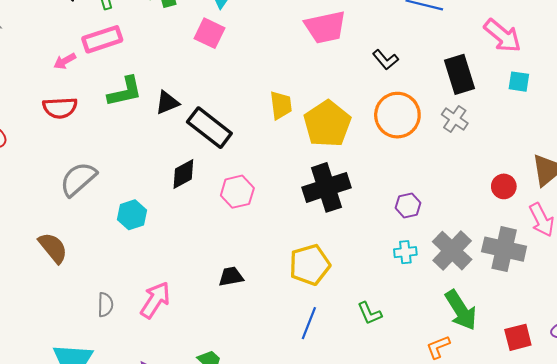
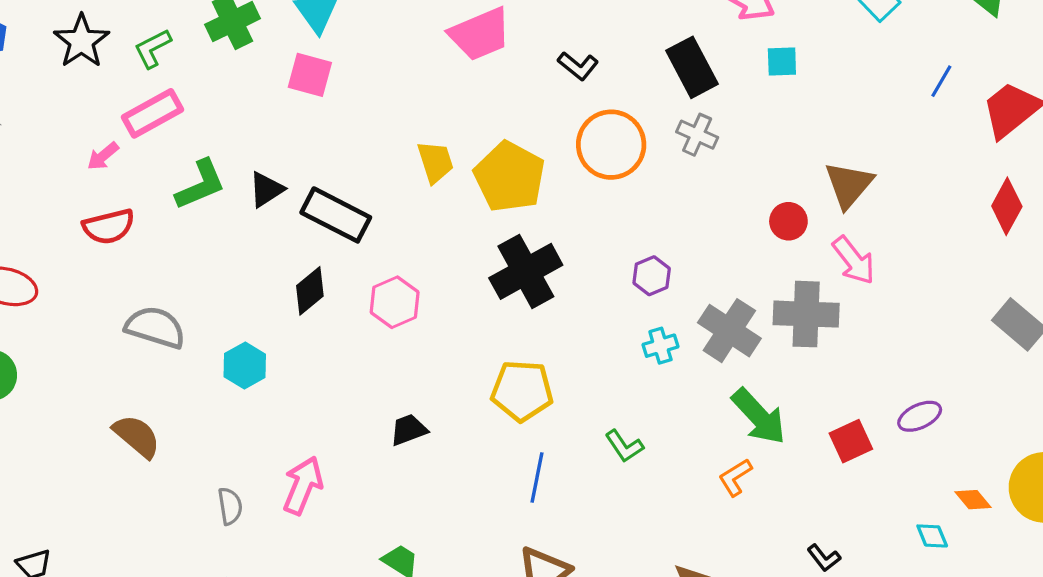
gray semicircle: (78, 179) -> (155, 327), turned 69
yellow pentagon: (310, 265) -> (522, 391), turned 30

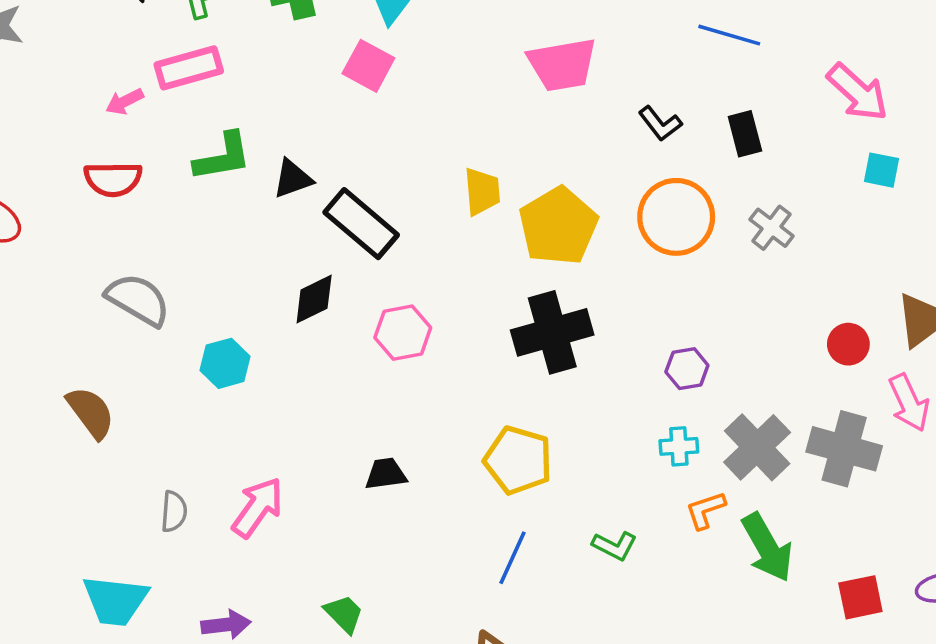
black rectangle: (692, 67) -> (745, 134), moved, size x0.7
green L-shape: (624, 446) -> (615, 546), turned -42
orange L-shape: (735, 477) -> (705, 510), moved

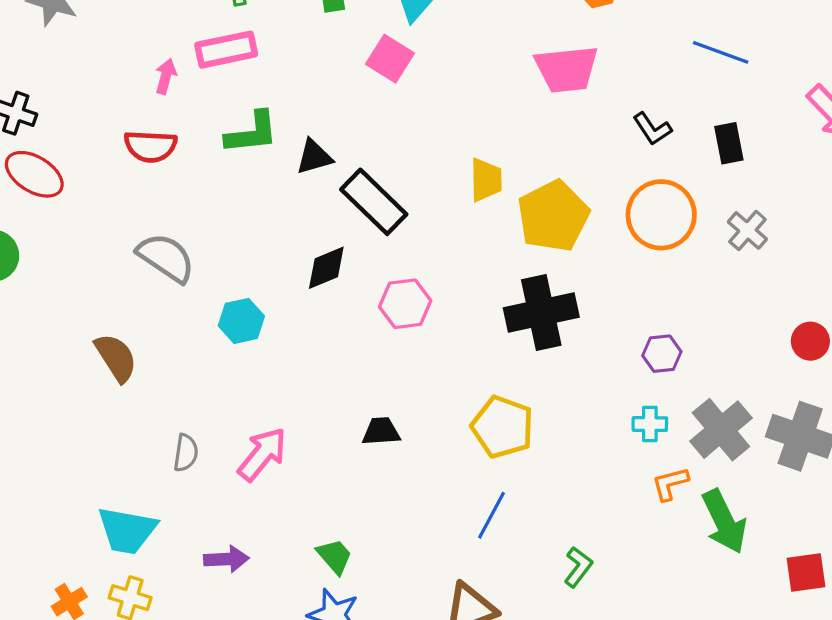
pink arrow: (125, 102) -> (166, 76), turned 128
green L-shape: (615, 546) -> (578, 567), moved, turned -84

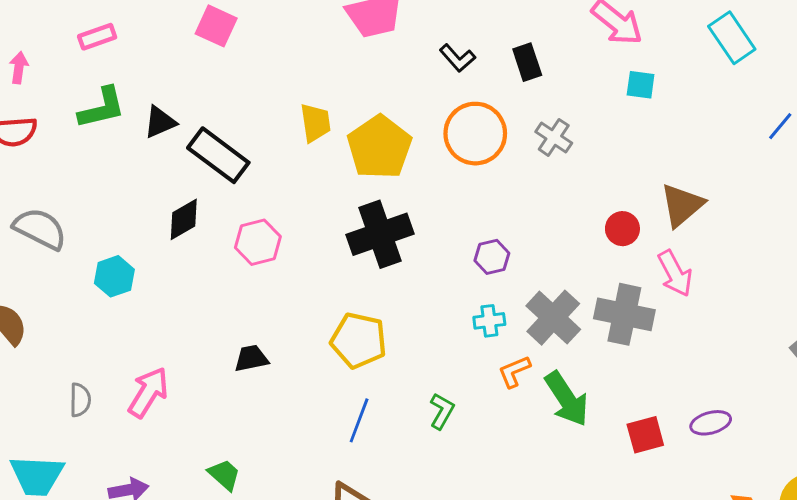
pink rectangle: (226, 50) -> (97, 37), moved, size x0.7
green L-shape: (578, 567) -> (442, 411), moved

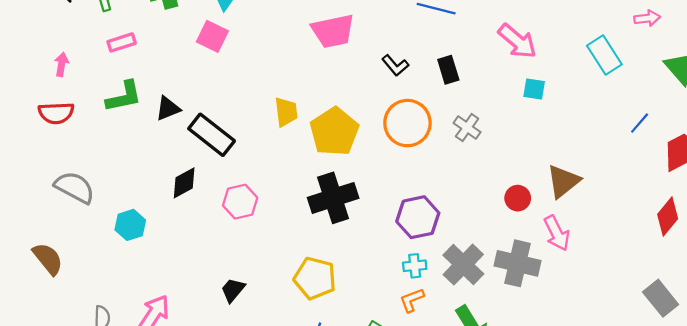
purple hexagon: (492, 257) -> (418, 217), size x1.6
black trapezoid: (251, 358) -> (233, 290), turned -40
orange L-shape: (514, 372) -> (412, 300), moved

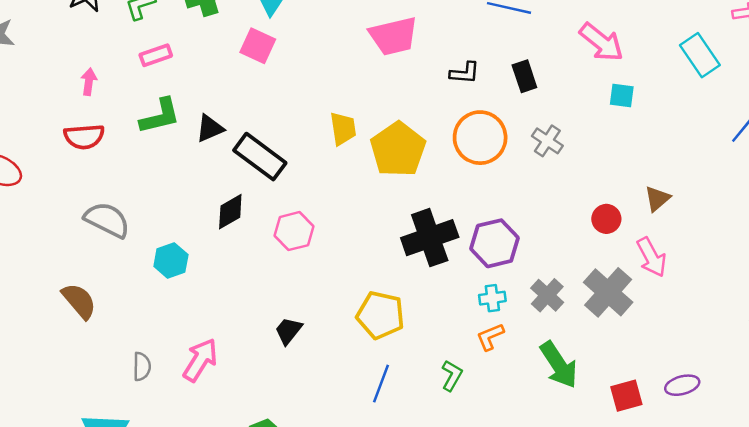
black L-shape: (395, 65) -> (465, 73), turned -44
brown triangle: (563, 181) -> (657, 199), size x0.7
black cross: (333, 198) -> (430, 238), moved
gray cross: (518, 263) -> (608, 292), turned 30
gray cross: (463, 265) -> (547, 295), size x0.7

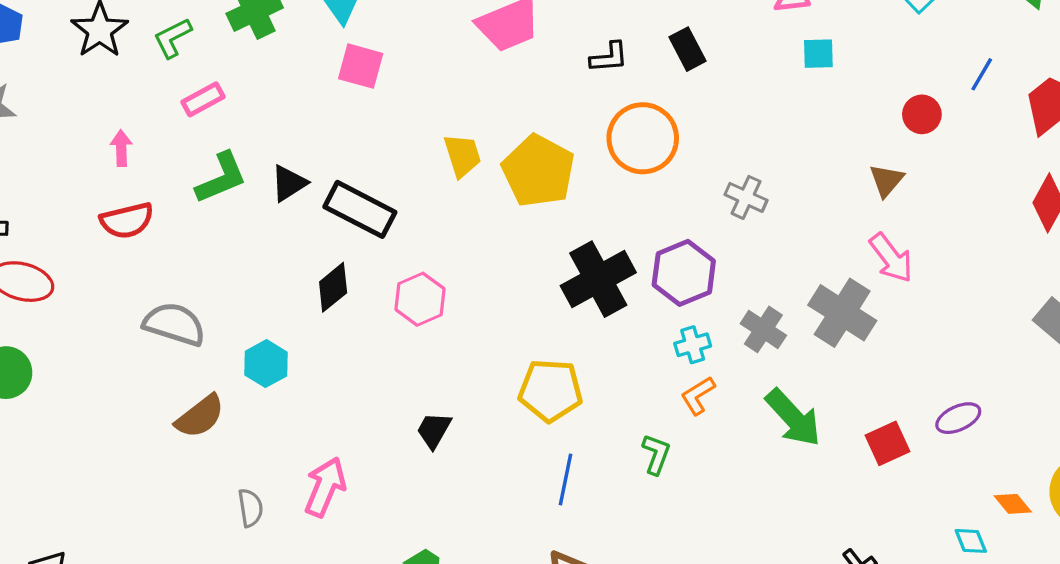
pink square: (258, 46) -> (361, 66), moved
gray cross: (547, 141) -> (746, 197), moved
red circle: (606, 219) -> (922, 114), moved
brown semicircle: (79, 301) -> (200, 416), moved, turned 102

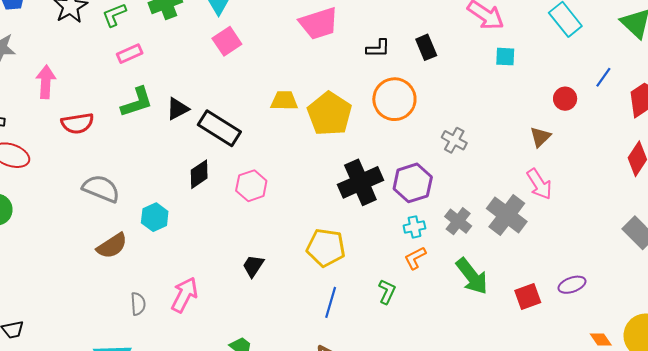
pink square: (361, 66) -> (227, 41), turned 36
pink arrow: (121, 148) -> (46, 82), moved, size x1.5
yellow trapezoid: (462, 155) -> (284, 101), turned -76

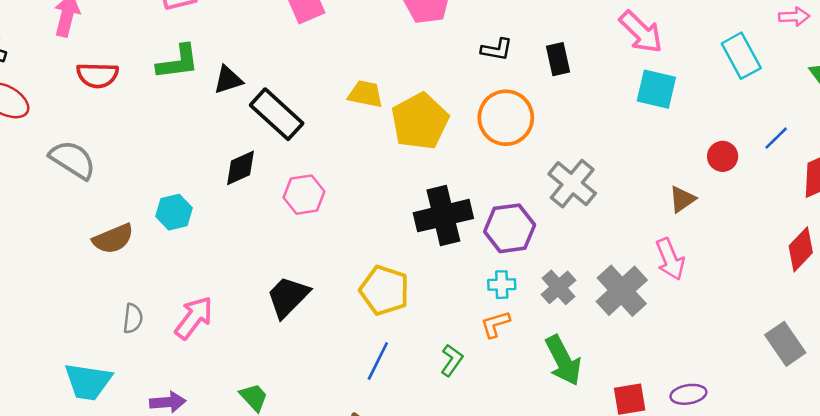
cyan square: (505, 57) -> (656, 89), size x1.5
gray cross: (454, 140) -> (572, 184), size x1.5
gray semicircle: (101, 189) -> (73, 160), moved
black trapezoid: (253, 266) -> (288, 297), size x1.5

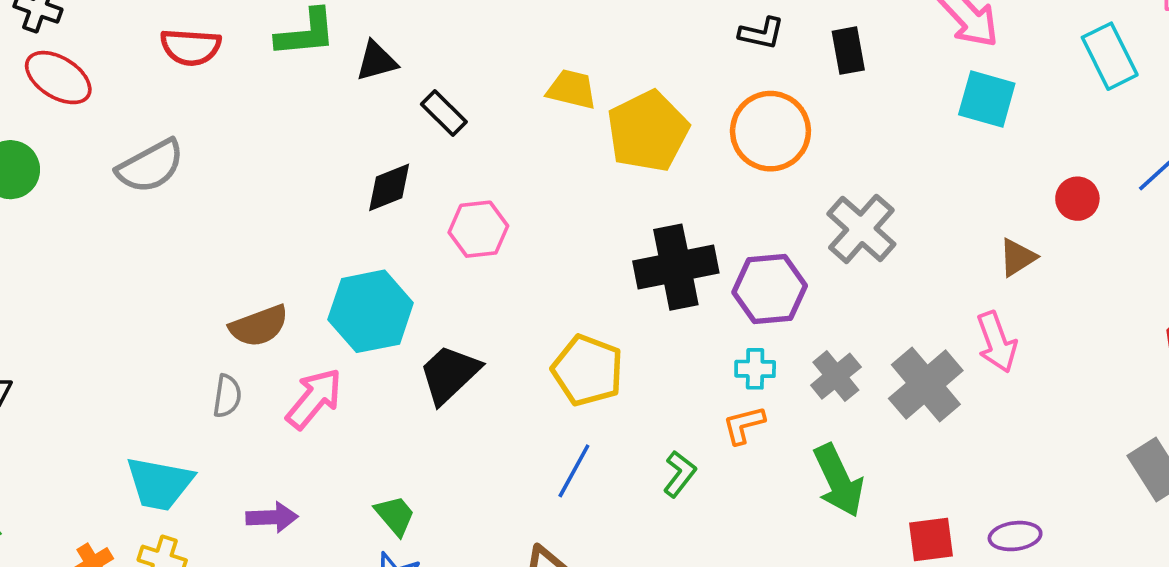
black rectangle: (277, 114) -> (444, 113), size x0.6
gray semicircle: (73, 160) -> (150, 166), turned 117
cyan hexagon: (174, 212) -> (371, 311), moved, size x1.6
brown semicircle: (113, 239) -> (259, 326), moved

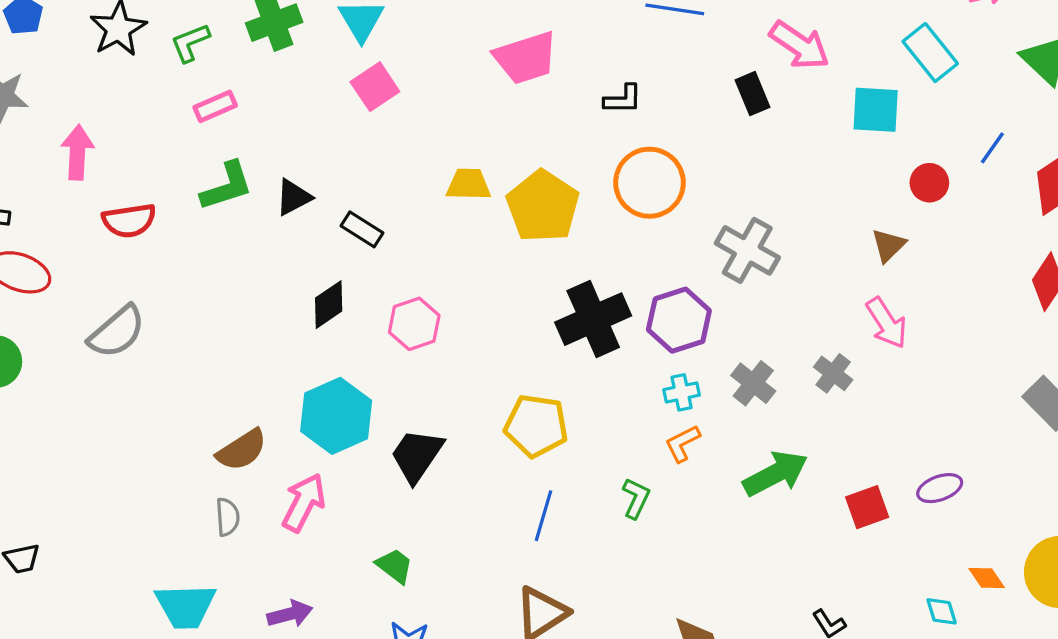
black rectangle: (848, 51) -> (752, 94), moved
cyan square: (987, 99) -> (876, 110), moved
gray cross: (926, 385) -> (833, 373), size x0.6
green arrow: (839, 481) -> (775, 474), turned -80
green trapezoid: (395, 515) -> (395, 566), moved

